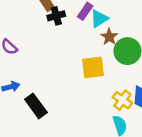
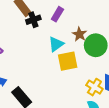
cyan triangle: (99, 19) -> (56, 44), moved

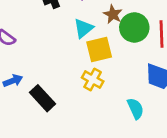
yellow cross: (94, 87) -> (93, 79), moved

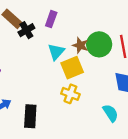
brown star: (113, 14) -> (80, 45), moved
black rectangle: (42, 98) -> (30, 116), turned 55

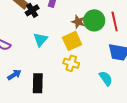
cyan triangle: (56, 52) -> (40, 40), moved

